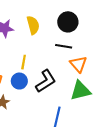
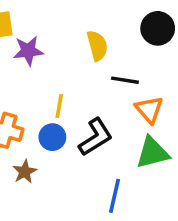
black circle: (68, 22) -> (158, 28), moved
yellow semicircle: (33, 25) -> (97, 46), moved

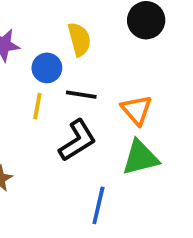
black line: (125, 80) -> (81, 95), moved
blue circle: (52, 137) -> (47, 68), moved

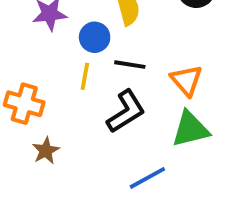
blue line: (98, 205) -> (147, 178), turned 48

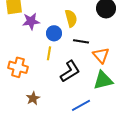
black line: (130, 65) -> (81, 41), moved
brown star: (46, 151) -> (33, 98), moved

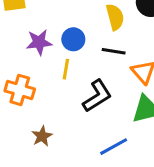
yellow semicircle: (71, 18) -> (115, 17), moved
purple star: (31, 21) -> (39, 42), moved

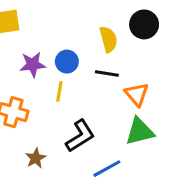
black L-shape: (97, 96) -> (80, 136), moved

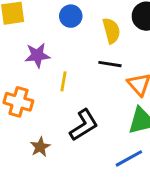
blue circle: (67, 62) -> (71, 16), moved
blue line: (107, 169) -> (129, 158), moved

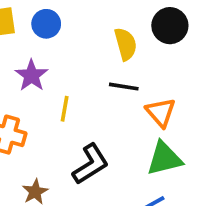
blue circle: (71, 16) -> (46, 24), moved
purple star: (37, 55) -> (31, 75), turned -30

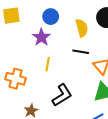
blue circle: (46, 24) -> (51, 17), moved
purple star: (31, 75) -> (41, 37), moved

